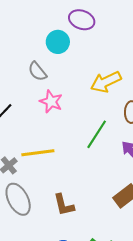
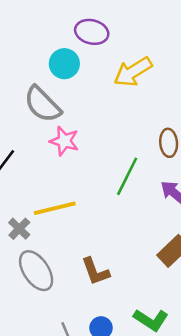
gray semicircle: (37, 71) -> (42, 104), size x1.5
yellow arrow: (106, 82) -> (133, 72), moved

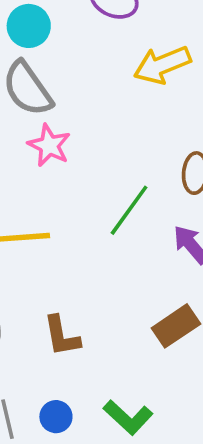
cyan circle: (64, 64) -> (29, 26), moved

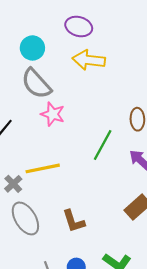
yellow arrow: (162, 65) -> (89, 60), moved, turned 36

